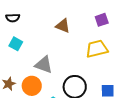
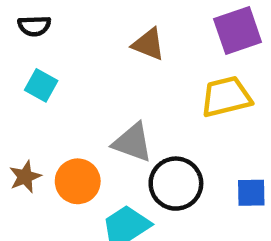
purple square: (102, 20) -> (238, 31), size x1.5
gray triangle: (44, 65) -> (133, 142), moved

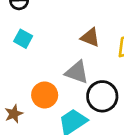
brown triangle: (148, 44) -> (90, 37), moved
brown star: (25, 177) -> (14, 114), moved

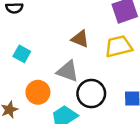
cyan square: (23, 39) -> (22, 54), moved

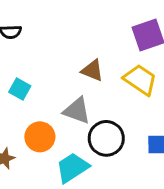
yellow trapezoid: (119, 46) -> (140, 80), turned 48

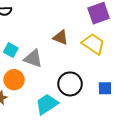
gray triangle: (77, 111) -> (33, 59), moved
orange circle: (40, 137) -> (14, 80), moved

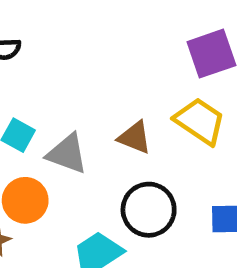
brown triangle: (61, 37) -> (135, 137), moved

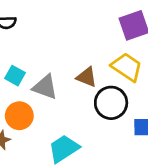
black circle: (149, 210) -> (111, 103), moved

